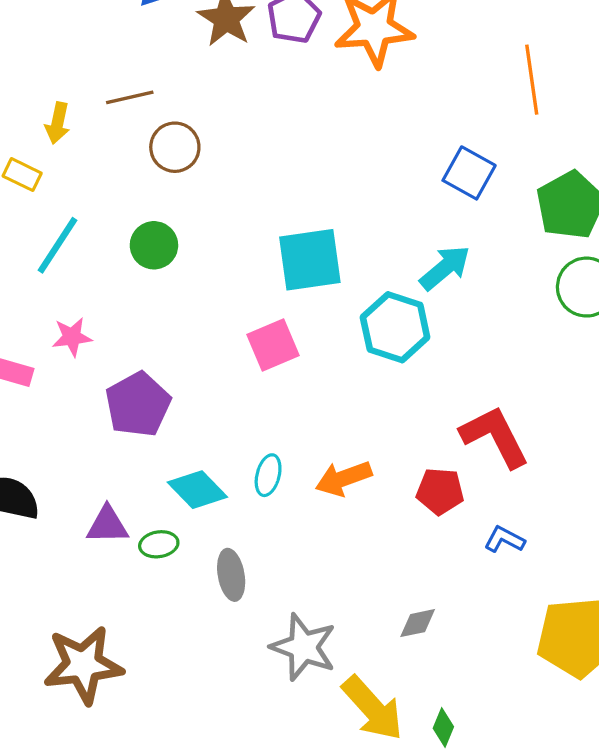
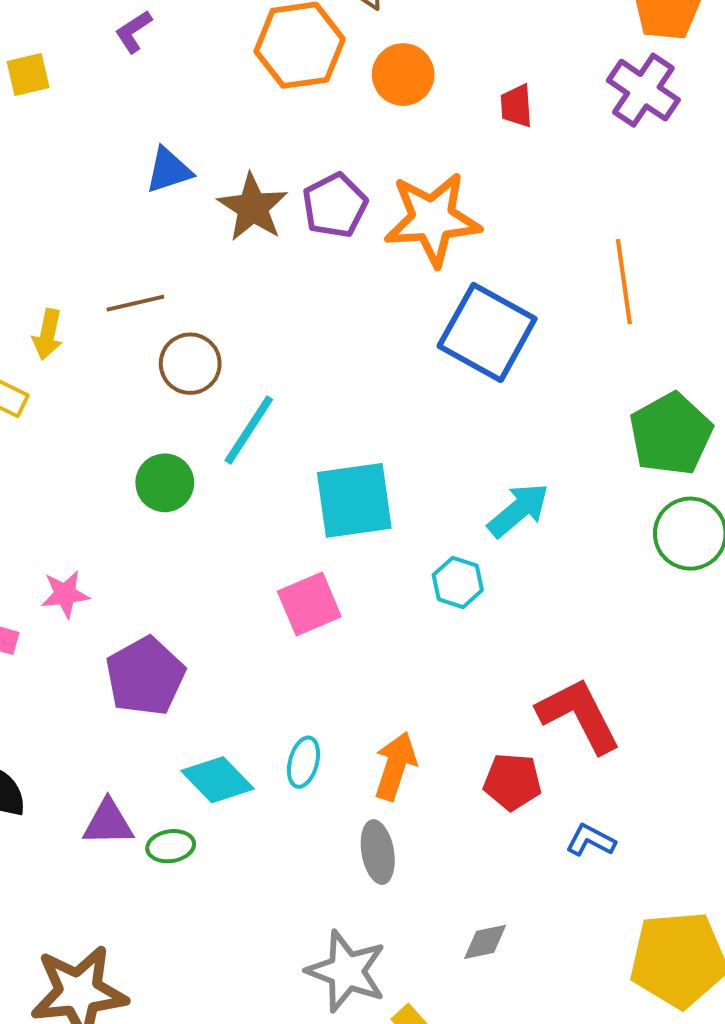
blue square: (469, 173) -> (487, 332), moved, size x1.5
cyan line: (58, 245) -> (249, 430), moved
cyan hexagon: (395, 327) -> (458, 582), size x0.6
orange arrow: (344, 478) -> (395, 766), turned 128
gray ellipse: (231, 575) -> (378, 852), moved

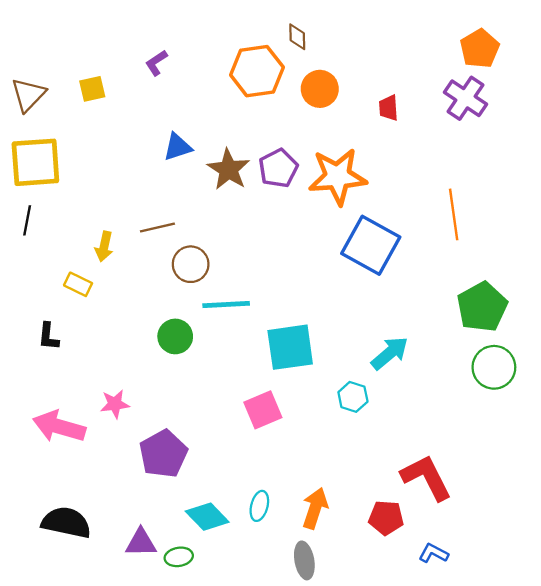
cyan line: (249, 430) -> (226, 304), turned 54

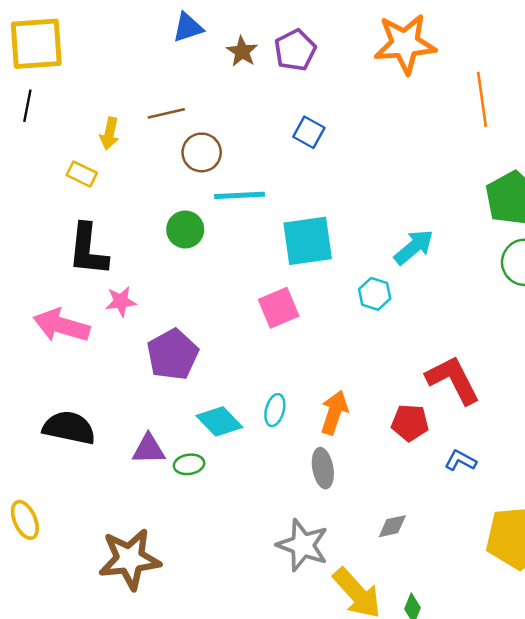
brown star: (229, 169) -> (242, 51), size x0.7
orange star: (338, 177) -> (405, 44), moved
blue square: (371, 245) -> (309, 132), moved, size x0.5
black L-shape: (48, 336) -> (88, 250), moved, size x1.8

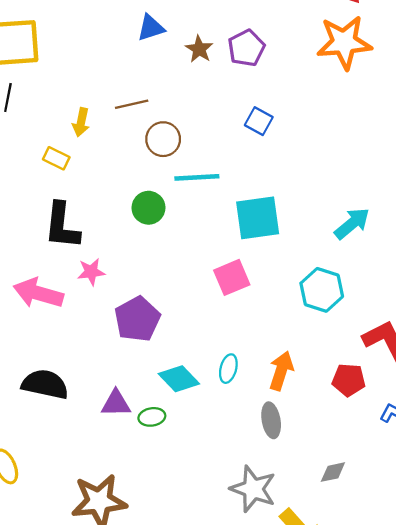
cyan hexagon: (375, 294) -> (322, 290), moved, size x1.5

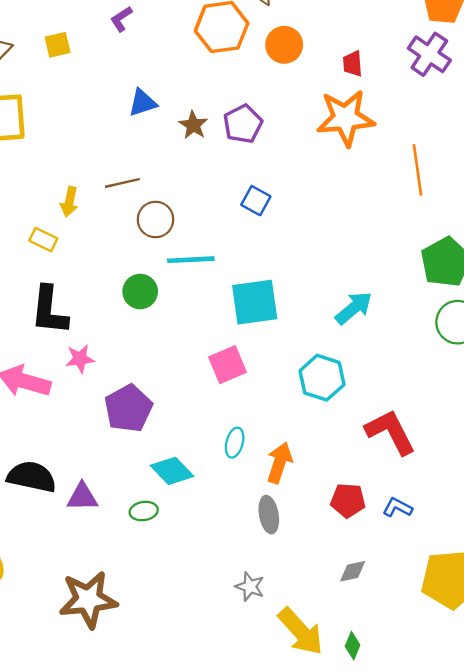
cyan ellipse: (228, 369) -> (235, 443), moved
red pentagon: (349, 380) -> (348, 500), moved
purple triangle: (116, 403) -> (82, 497), moved
gray diamond: (333, 472) -> (353, 571), moved
gray star: (253, 489) -> (250, 587), size x0.6

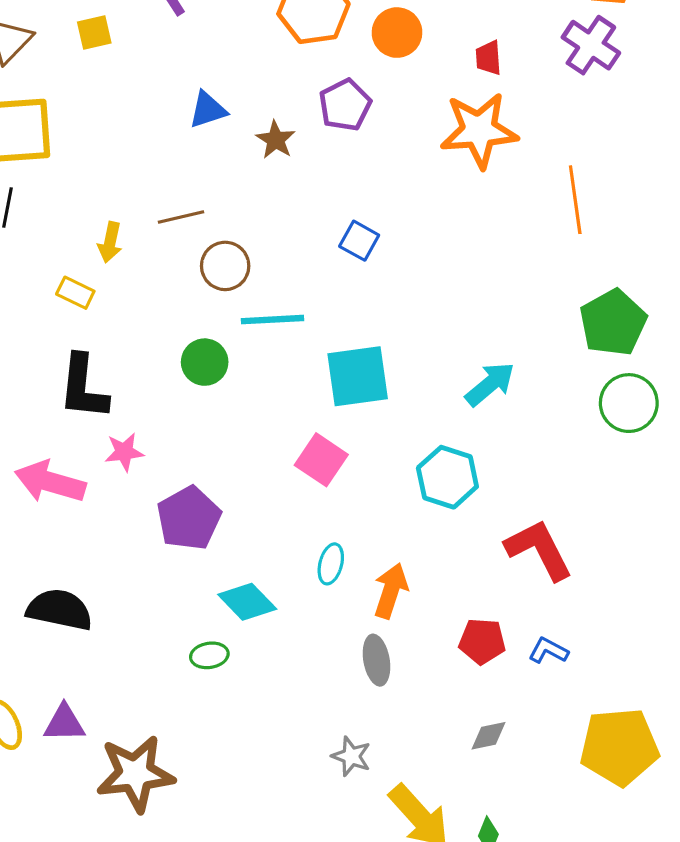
purple pentagon: (243, 124) -> (345, 105), moved
pink square: (227, 365) -> (321, 460), turned -33
purple triangle: (82, 497) -> (64, 723), moved

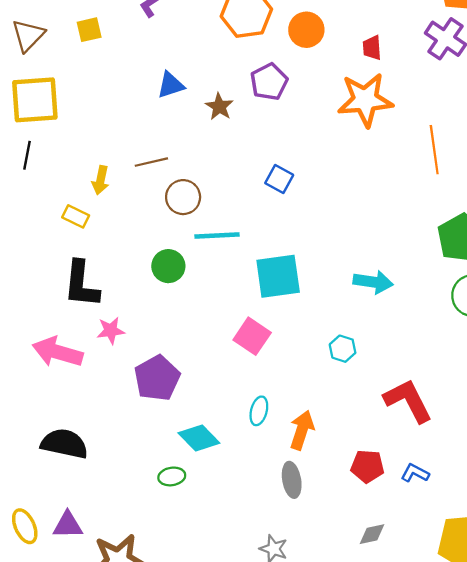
cyan arrow: (490, 384) -> (373, 282), turned 48
cyan hexagon: (447, 477) -> (343, 349), size x0.6

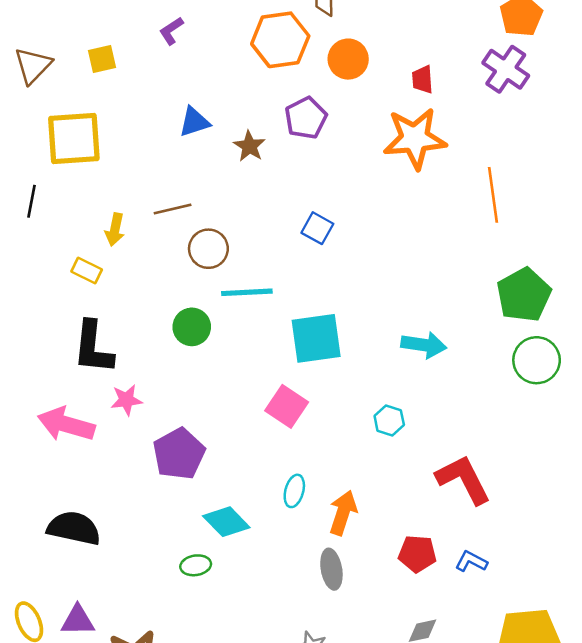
yellow square: (35, 100) -> (74, 138), moved

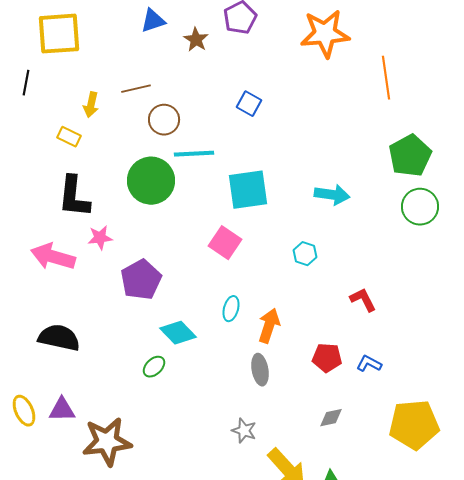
green circle: (192, 327) -> (151, 181), size x1.6
red L-shape: (463, 479) -> (363, 300), size x0.6
green ellipse: (196, 565) -> (154, 367), turned -35

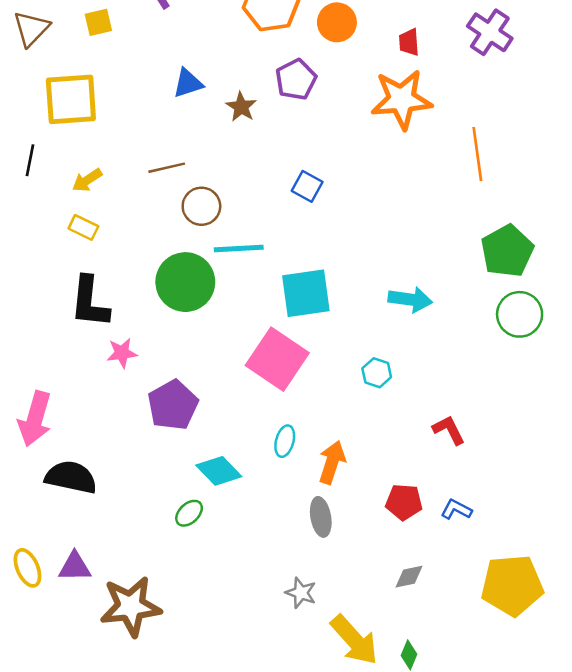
yellow arrow: (91, 105) -> (87, 180), moved, turned 45
pink square: (225, 243) -> (277, 359), size x1.5
pink arrow: (53, 257) -> (35, 419), moved, turned -90

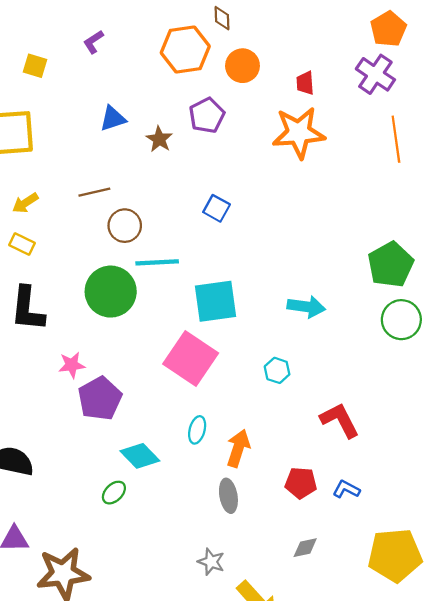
yellow square: (98, 22) -> (35, 66), turned 30
orange line: (477, 154) -> (396, 139), moved
pink star: (122, 353) -> (72, 365), moved
red L-shape: (449, 430) -> (340, 420), size x1.4

